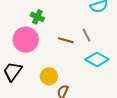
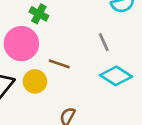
brown line: (66, 40) -> (59, 64), moved
yellow circle: (49, 76) -> (35, 81), moved

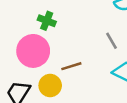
brown line: (59, 64) -> (71, 66), turned -30

